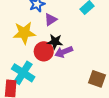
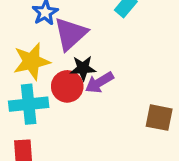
purple triangle: (51, 20) -> (71, 34), size x1.6
cyan cross: (23, 73) -> (29, 104), moved, turned -30

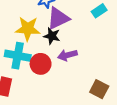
black star: (83, 68) -> (52, 36), moved
red circle: (67, 86) -> (41, 64), moved

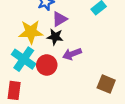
purple triangle: (58, 18) -> (59, 19), size x0.7
cyan cross: (18, 56) -> (24, 59), turned 30

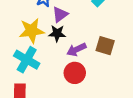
red circle: (47, 65) -> (75, 73), moved
brown square: (106, 84) -> (105, 46), moved

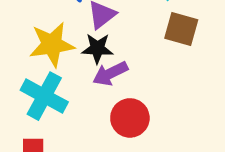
brown square: (105, 46) -> (181, 29), moved
purple arrow: (76, 50) -> (110, 73), moved

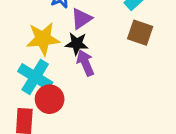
purple arrow: (110, 73) -> (85, 63), turned 90
red circle: (130, 118) -> (50, 99), moved

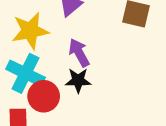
black star: (77, 44) -> (78, 80), moved

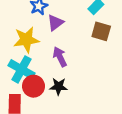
black star: (78, 80) -> (59, 86), moved

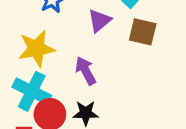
purple triangle: (55, 23) -> (99, 21), moved

